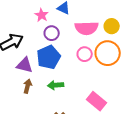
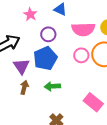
pink star: (42, 15) -> (30, 14), moved
purple triangle: (25, 65) -> (21, 66), turned 42

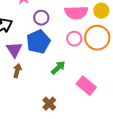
green arrow: (52, 86) -> (58, 68), moved, turned 140

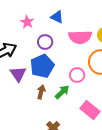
pink circle: (74, 39) -> (77, 75), moved
brown arrow: (17, 71) -> (41, 92), moved

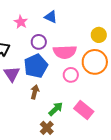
pink semicircle: (80, 37) -> (65, 52), moved
green arrow: (62, 92) -> (56, 109), moved

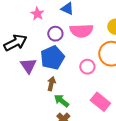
pink semicircle: (65, 52) -> (81, 31), moved
green arrow: (56, 109) -> (61, 101), moved, turned -98

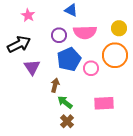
pink star: (37, 14) -> (28, 15), moved
blue pentagon: (52, 58) -> (69, 59), moved
pink rectangle: (100, 102) -> (104, 103), turned -42

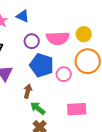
blue triangle: (71, 10) -> (23, 16), moved
yellow circle: (119, 28) -> (84, 34), moved
blue pentagon: (69, 59) -> (42, 65), turned -30

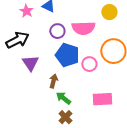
yellow circle: (84, 34) -> (109, 12), moved

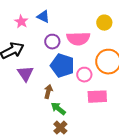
pink rectangle: (102, 99) -> (97, 97), moved

